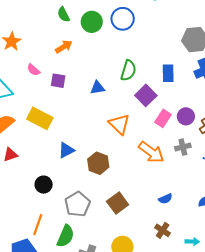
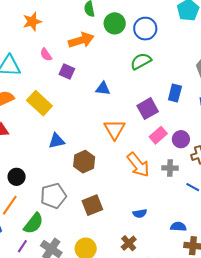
orange arrow: (64, 47) -> (81, 40), size x1.4
green semicircle: (128, 70) -> (141, 61), moved, turned -150
black circle: (44, 185) -> (17, 177), moved

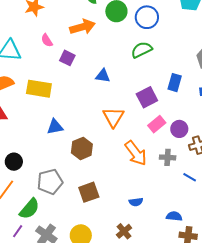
yellow rectangle: (39, 103) -> (39, 89), turned -35

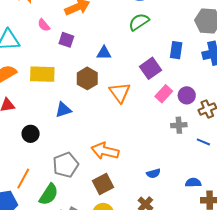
brown hexagon: (82, 148) -> (87, 78), moved
orange arrow: (136, 153) -> (105, 151), moved, turned 148
black circle: (14, 162) -> (31, 134), moved
brown square: (89, 192) -> (103, 184), moved

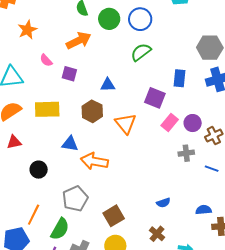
purple square: (151, 68) -> (155, 98), turned -30
blue triangle: (63, 110) -> (70, 144), turned 30
orange arrow: (105, 151) -> (94, 161), moved

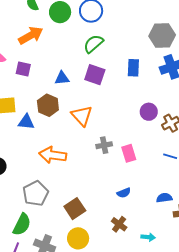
purple square: (155, 98) -> (95, 75), moved
pink rectangle: (170, 123) -> (129, 153), moved, turned -54
blue triangle: (70, 144) -> (26, 122), moved
gray cross: (186, 153) -> (104, 145), moved

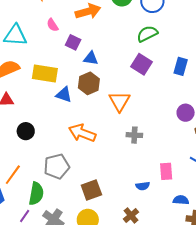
blue triangle: (62, 78) -> (91, 58), moved
pink rectangle: (129, 153) -> (166, 171), moved
green semicircle: (22, 225) -> (36, 194), turned -30

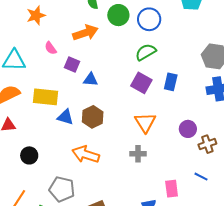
blue rectangle: (181, 66) -> (171, 82), moved
brown hexagon: (89, 83) -> (93, 117), moved
orange triangle: (119, 101) -> (145, 122), moved
gray pentagon: (57, 166) -> (62, 189), turned 30

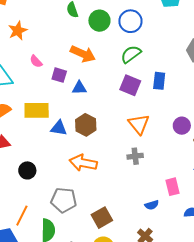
orange arrow: (85, 33) -> (83, 54), moved, turned 50

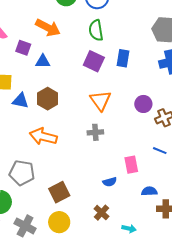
green semicircle: (131, 54) -> (96, 30), turned -65

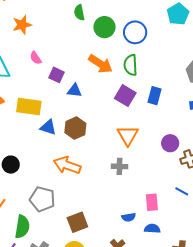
orange arrow: (48, 28) -> (100, 64), moved
blue semicircle: (149, 191) -> (152, 229), moved

